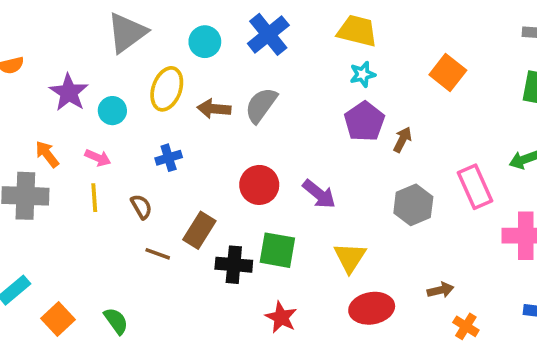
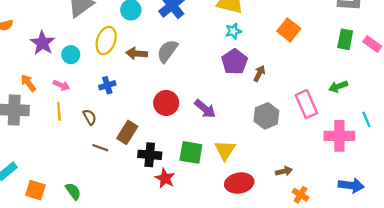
green square: (277, 250) -> (191, 152), moved
red star: (281, 317) -> (165, 178), moved
orange square: (58, 319) -> (35, 190), turned -30

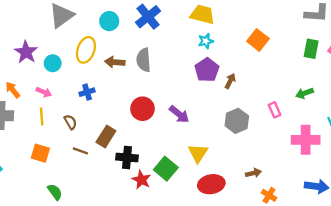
gray semicircle: (167, 51) -> (144, 60), turned -40
pink rectangle: (306, 104) -> (275, 110), size x0.6
green square: (191, 152) -> (166, 169), moved, turned 30
orange square: (35, 190) -> (40, 153), moved

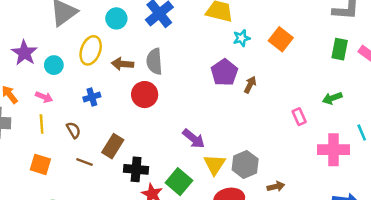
cyan star: (206, 41) -> (242, 38), moved
red circle: (143, 109) -> (145, 95), moved
purple arrow: (179, 114) -> (194, 139), moved
gray hexagon: (237, 121) -> (245, 164), moved

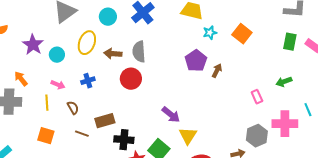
pink arrow: (44, 97) -> (58, 85), moved
brown rectangle: (113, 146) -> (105, 121), turned 42
gray hexagon: (245, 164) -> (257, 136), moved

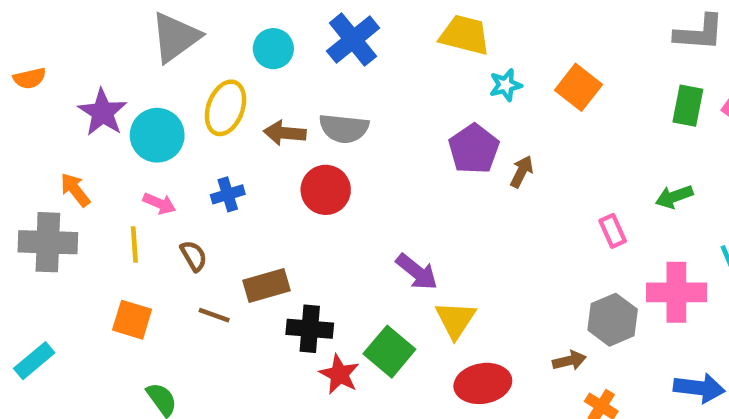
gray semicircle: (139, 52) -> (344, 128), turned -80
cyan circle: (57, 55) -> (157, 135), size x1.5

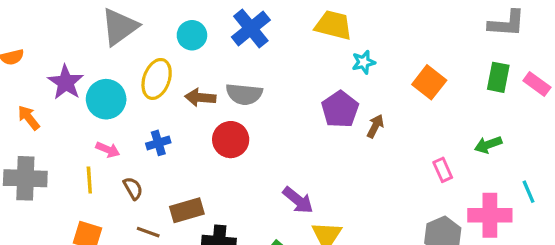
orange square: (578, 87) -> (429, 82), moved
orange arrow: (75, 190) -> (29, 118), moved

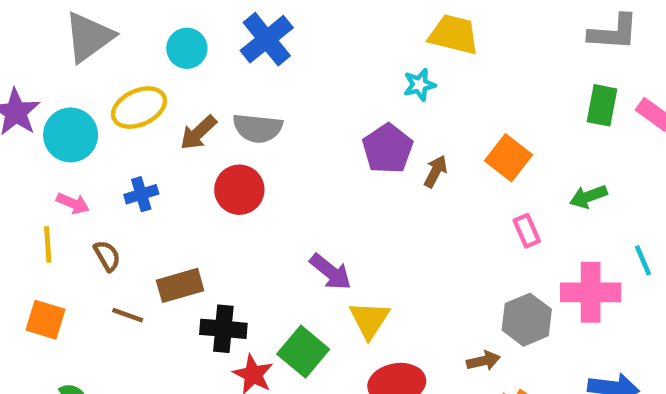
yellow trapezoid: (333, 25) -> (454, 35), moved
yellow ellipse: (157, 79) -> (139, 108), turned 45
orange square: (429, 82) -> (508, 158), moved
brown arrow: (200, 97) -> (198, 133), turned -48

